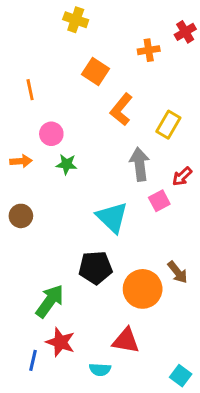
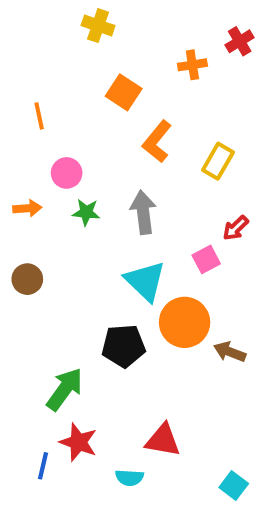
gray arrow: (140, 164) -> (143, 212), moved
brown arrow: (178, 272) -> (230, 352), turned 150
orange circle: (143, 289) -> (185, 322), moved

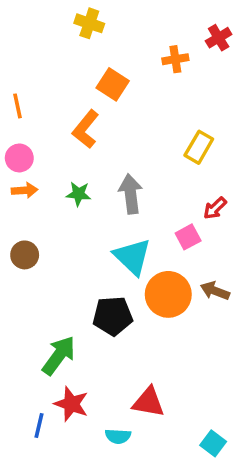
orange line: (39, 116) -> (17, 106), moved
orange L-shape: (157, 142) -> (86, 129), moved
pink circle: (67, 173) -> (19, 158), moved
brown arrow: (230, 352) -> (215, 291), moved

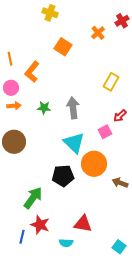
orange cross: (175, 59) -> (98, 33), turned -32
orange L-shape: (86, 129) -> (32, 72), moved
brown circle: (25, 255) -> (14, 142), size x1.5
brown arrow: (215, 291) -> (120, 183), moved

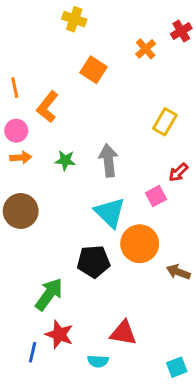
cyan square: (119, 247) -> (177, 367), turned 32

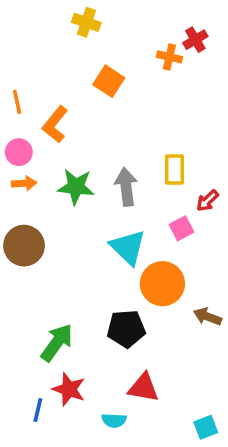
red cross: (181, 31) -> (195, 40), moved
orange cross: (146, 49) -> (169, 57), turned -36
yellow rectangle: (165, 122) -> (175, 169), moved, turned -30
green star: (65, 160) -> (76, 187), size x1.5
black pentagon: (94, 262) -> (126, 329), moved

